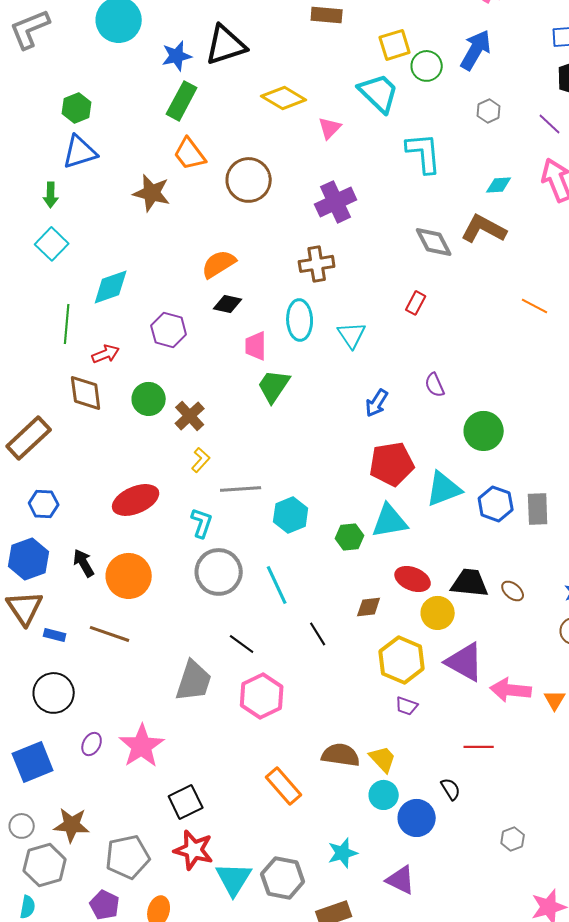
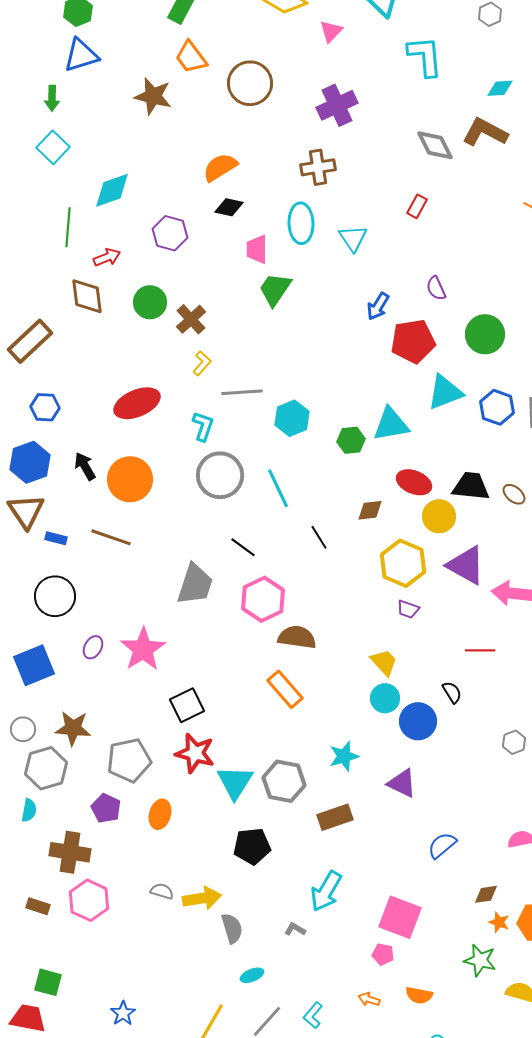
red pentagon: (392, 464) -> (413, 341), moved
brown semicircle: (341, 755) -> (297, 637), moved

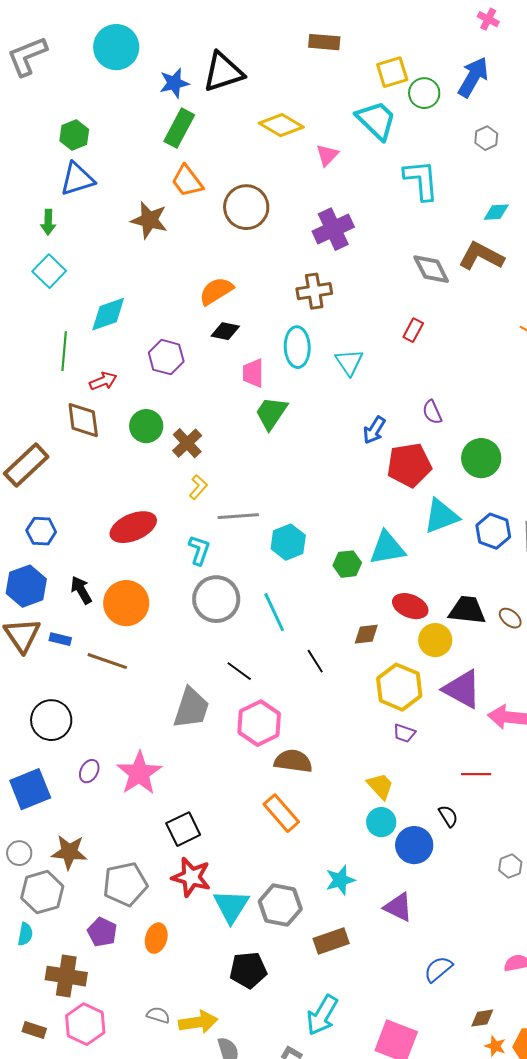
blue rectangle: (56, 538) -> (60, 639), moved

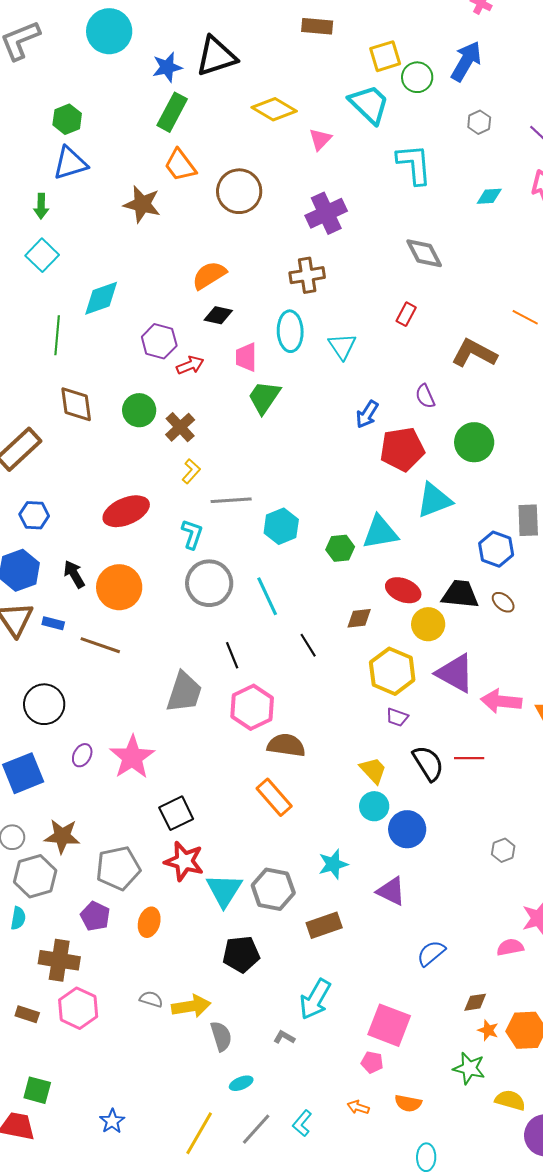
brown L-shape: (481, 256) -> (474, 353), moved
red arrow: (103, 381) -> (190, 365), moved
blue hexagon: (493, 531) -> (496, 549), moved
black line: (239, 671) -> (232, 655), turned 32
black semicircle: (448, 816) -> (428, 763), moved, size x1.6

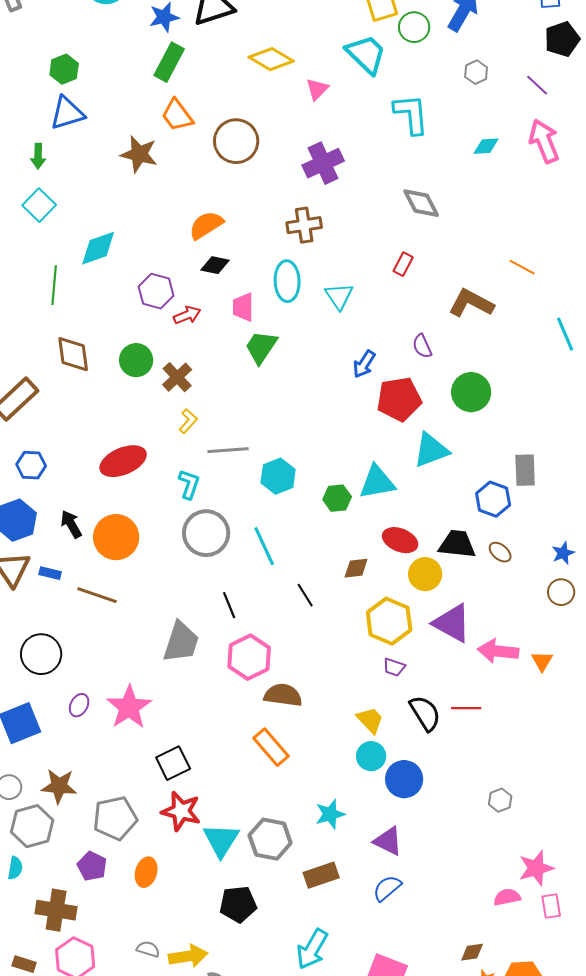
blue semicircle: (431, 953) -> (387, 888), moved

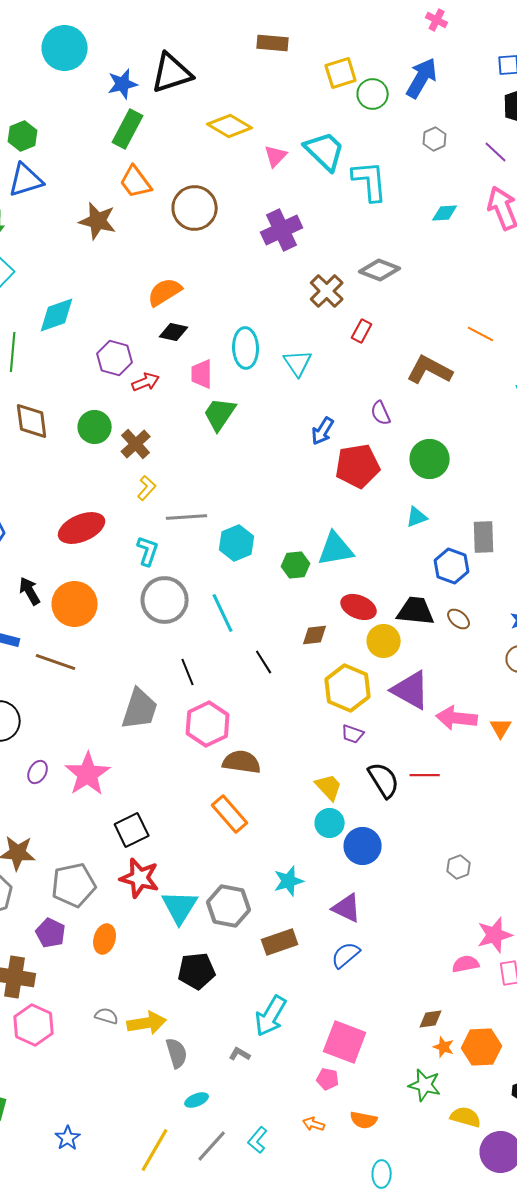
cyan trapezoid: (366, 54) -> (325, 151), moved
gray diamond: (421, 203) -> (380, 270), turned -42
brown cross: (304, 225) -> (327, 291), moved, turned -36
cyan triangle: (431, 450) -> (417, 517), moved, size x0.6

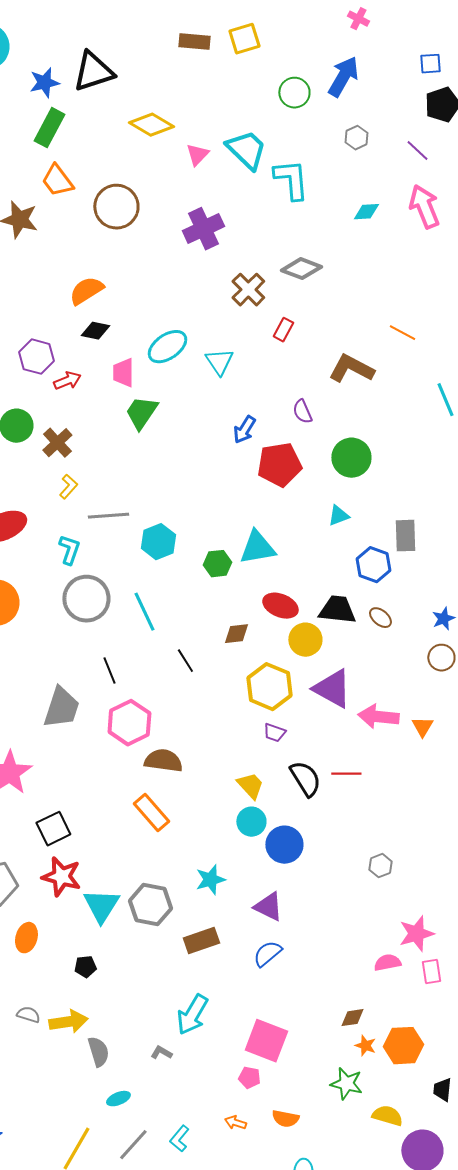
yellow square: (341, 73) -> (244, 39), moved
cyan ellipse: (246, 348) -> (167, 347), turned 57
black pentagon: (197, 971) -> (85, 967), moved, size x0.6

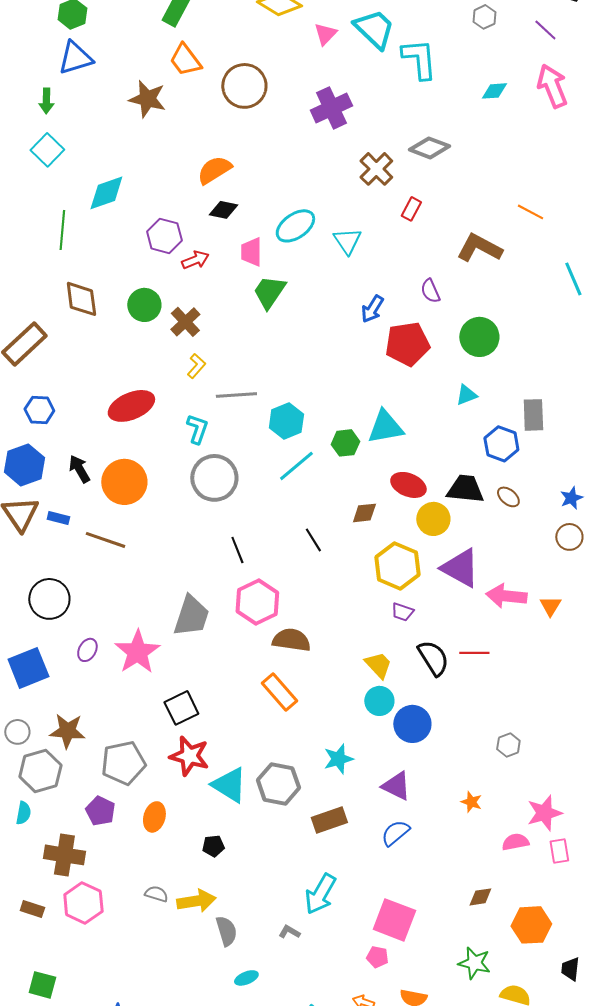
cyan line: (144, 612) -> (296, 466), moved, turned 75
gray trapezoid: (61, 708) -> (191, 616), moved
cyan triangle: (101, 906) -> (229, 785), turned -30
orange star: (365, 1046) -> (471, 802), moved

